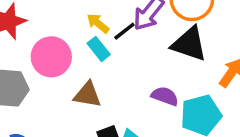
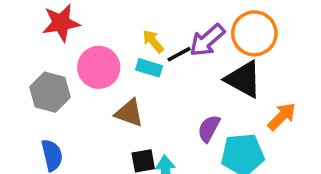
cyan rectangle: (99, 49) -> (149, 68), turned -45
purple semicircle: (165, 96) -> (209, 129), turned -92

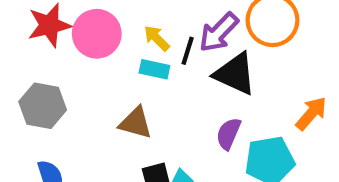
black line: (179, 54) -> (188, 51), turned -40
pink circle: (99, 67) -> (97, 34), moved
black triangle: (243, 79) -> (235, 74), moved

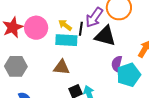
cyan rectangle: (154, 69) -> (66, 40), size x1.5
purple semicircle: (228, 134) -> (117, 64), moved

